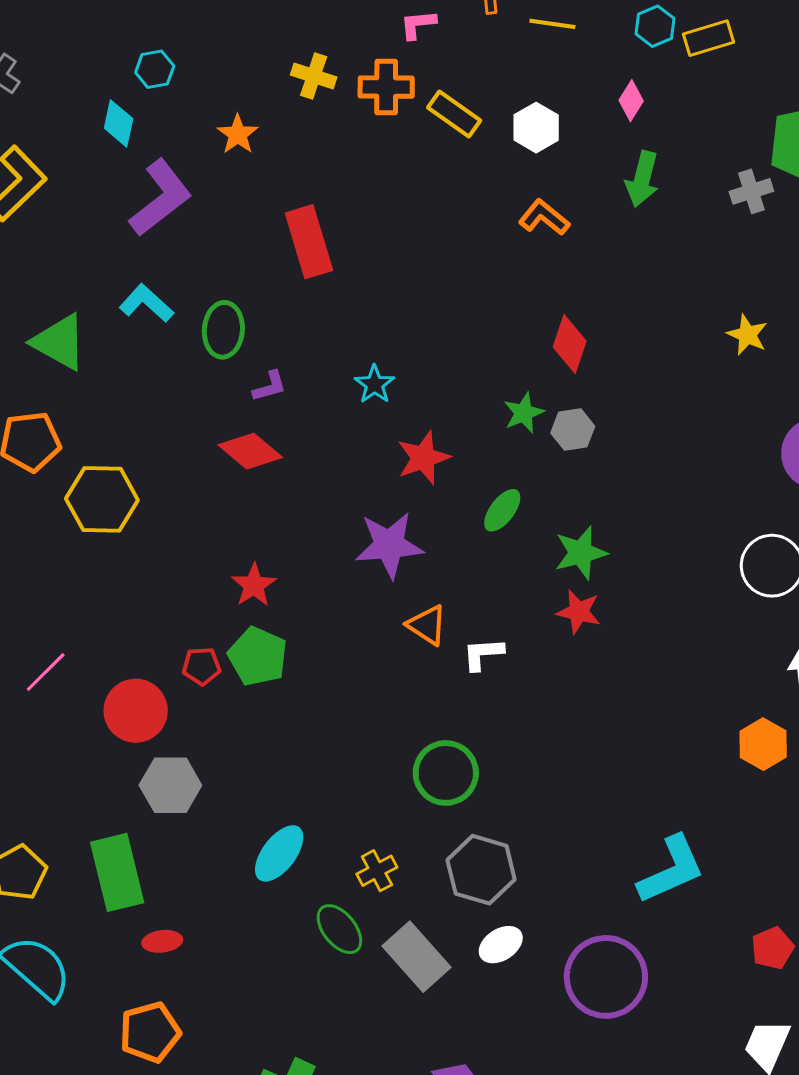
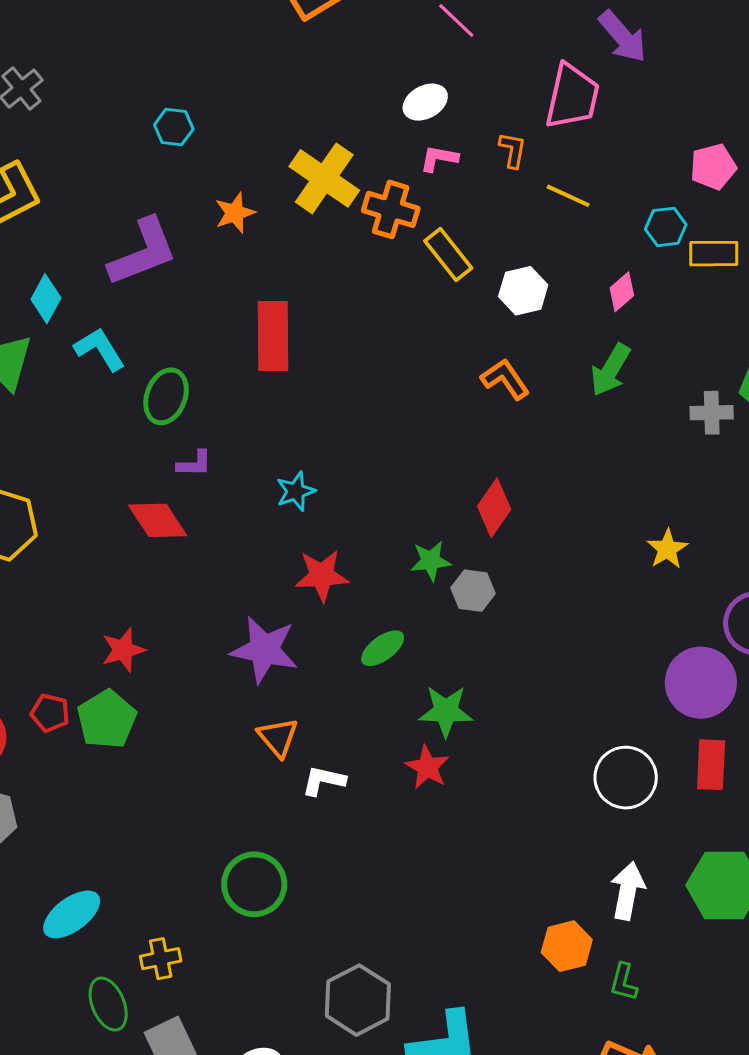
yellow cross: (314, 76) -> (324, 178), size x1.6
cyan diamond: (119, 123) -> (46, 299), moved
gray hexagon: (481, 870) -> (358, 1000), moved

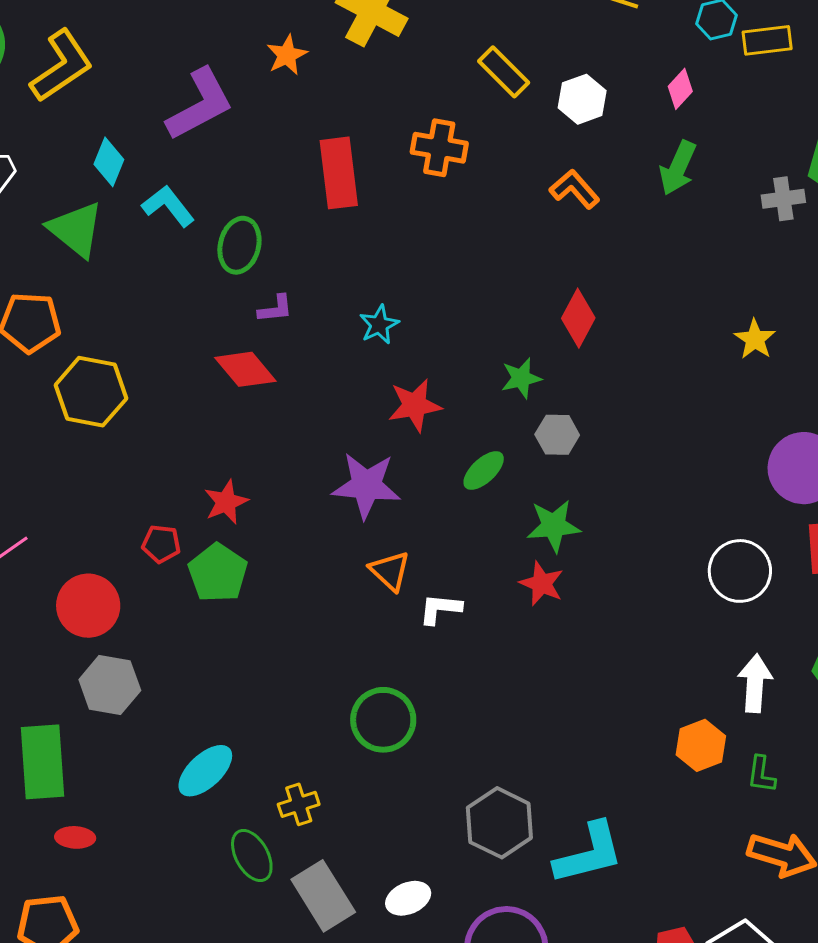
orange cross: (391, 209) -> (439, 148), moved
gray hexagon: (473, 591) -> (557, 435), moved
red pentagon: (50, 713) -> (161, 544), moved

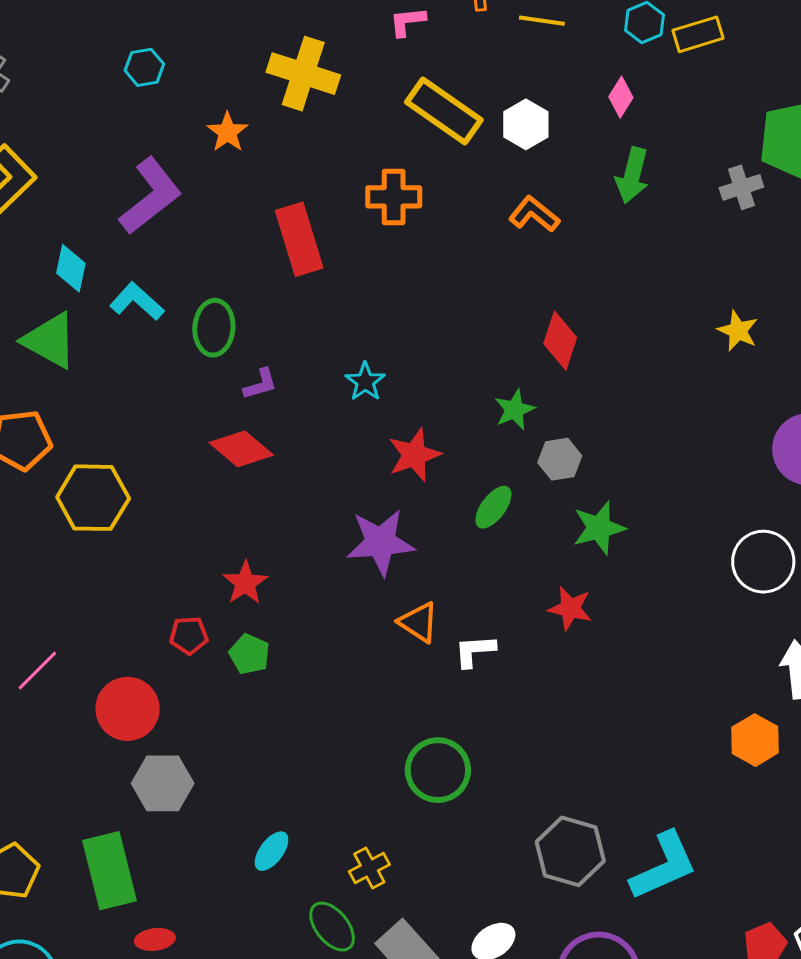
yellow rectangle: (504, 72) -> (444, 111), size x1.4
green star: (554, 526) -> (599, 528), moved
green pentagon: (218, 573) -> (249, 654), size x0.7
cyan ellipse: (205, 771) -> (272, 851), size x0.7

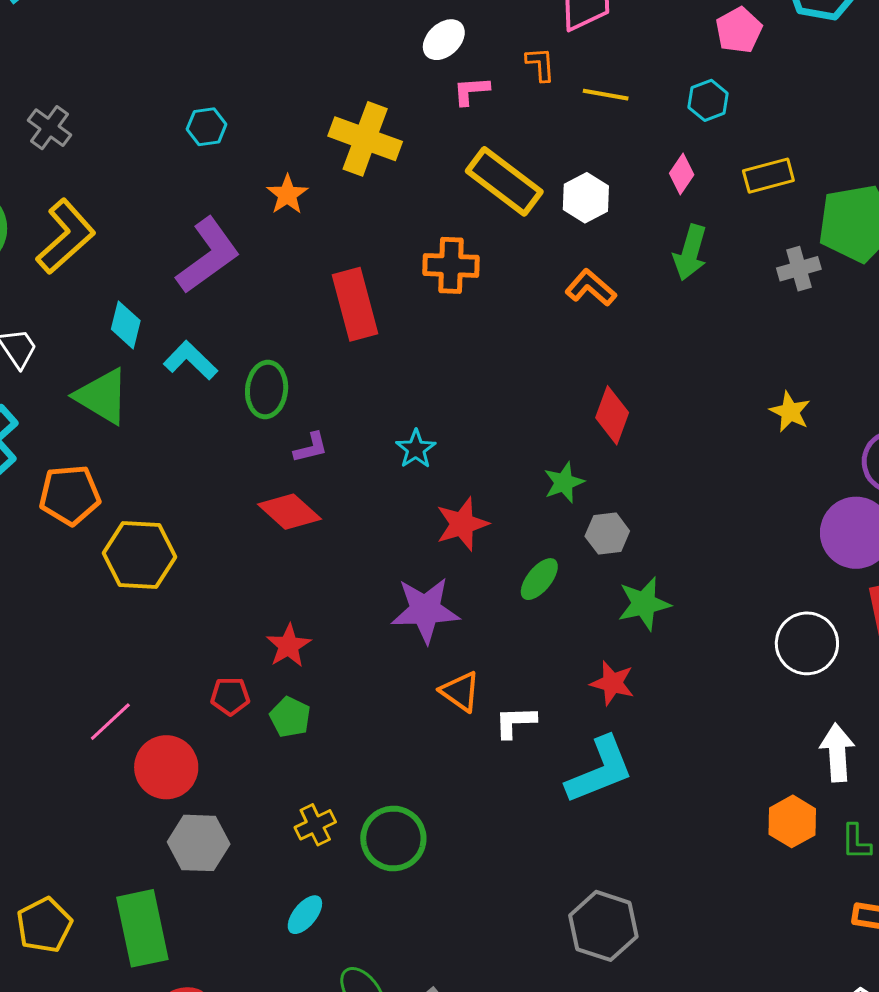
yellow rectangle: (698, 34) -> (768, 176), moved
pink line: (37, 671) -> (110, 722), moved
green circle: (438, 770) -> (393, 838), moved
cyan L-shape: (664, 866) -> (600, 770), moved
yellow cross: (369, 868) -> (315, 825), moved

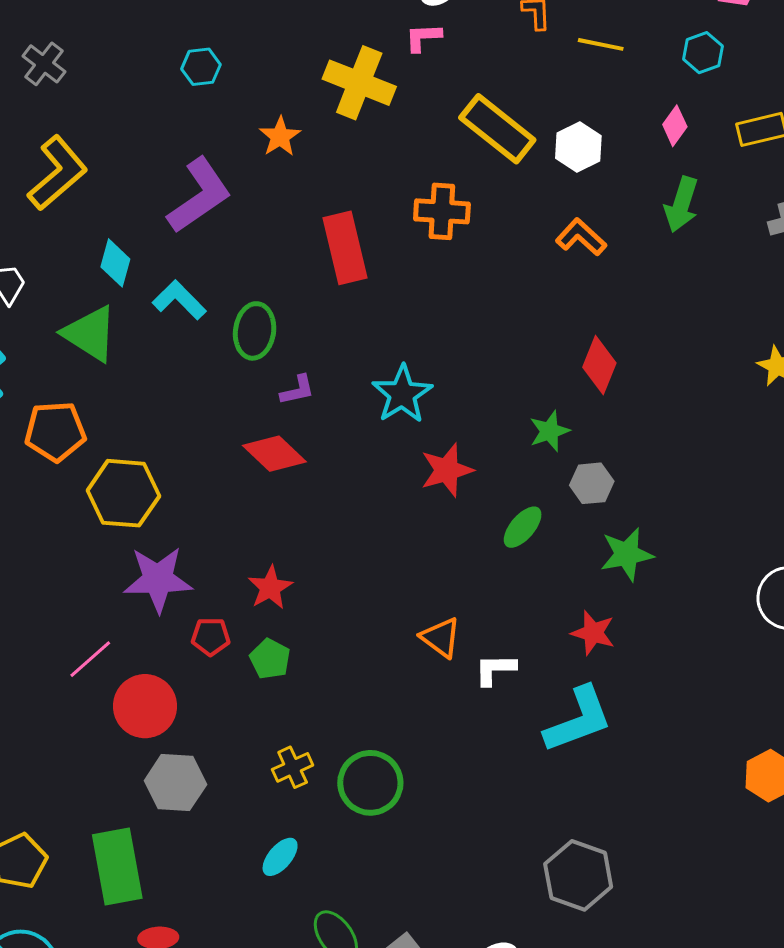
pink L-shape: (471, 91) -> (423, 37), moved
cyan star: (416, 449) -> (402, 394), size x1.5
purple star: (425, 610) -> (158, 579), moved

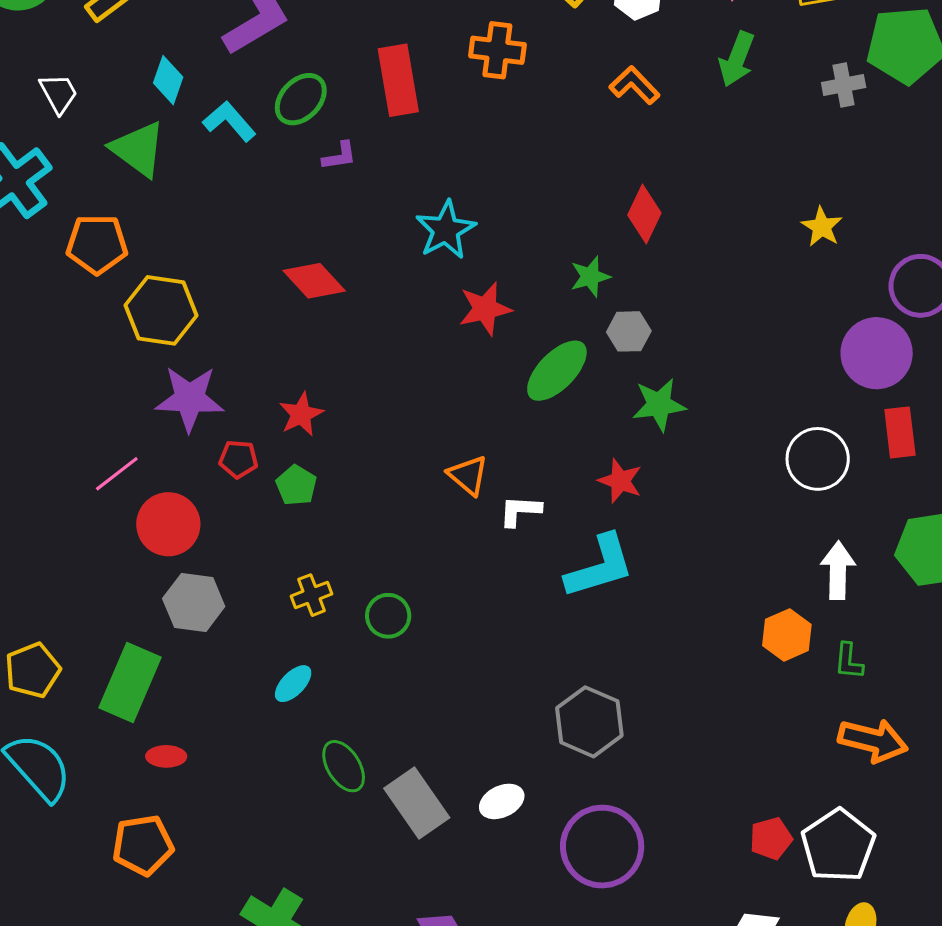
green ellipse: (255, 331) -> (301, 99), moved, turned 32
purple L-shape: (297, 390) -> (339, 156), moved
green ellipse: (523, 527) -> (557, 371), size x1.5
green circle: (370, 783) -> (388, 616), size x0.7
green rectangle: (117, 867) -> (130, 682), turned 30

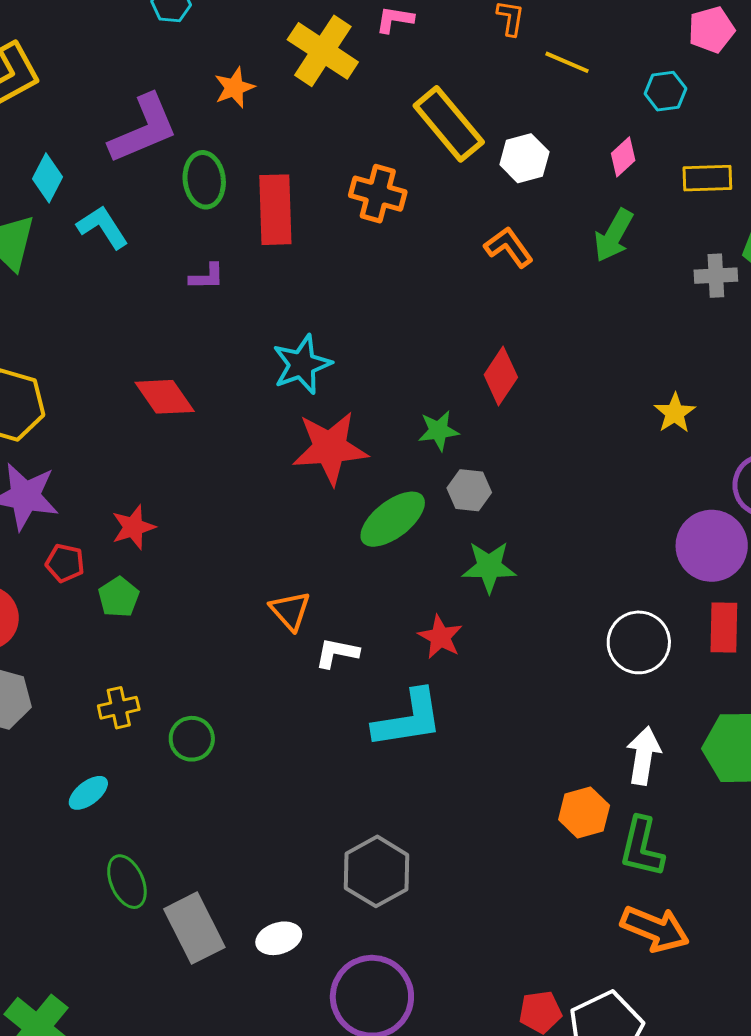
green ellipse: (301, 99) -> (204, 180), moved, turned -58
red star: (485, 309) -> (330, 448), size x1.4
green L-shape: (849, 661) -> (642, 847), size x1.6

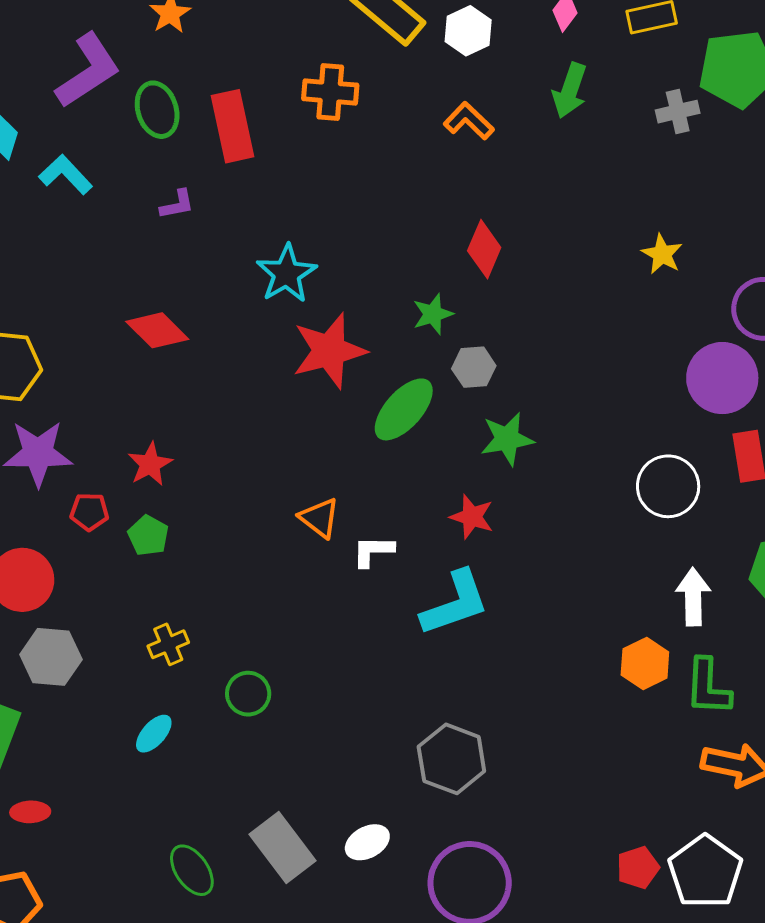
green circle: (192, 739) -> (248, 694), moved
green ellipse: (127, 882) -> (192, 870), moved

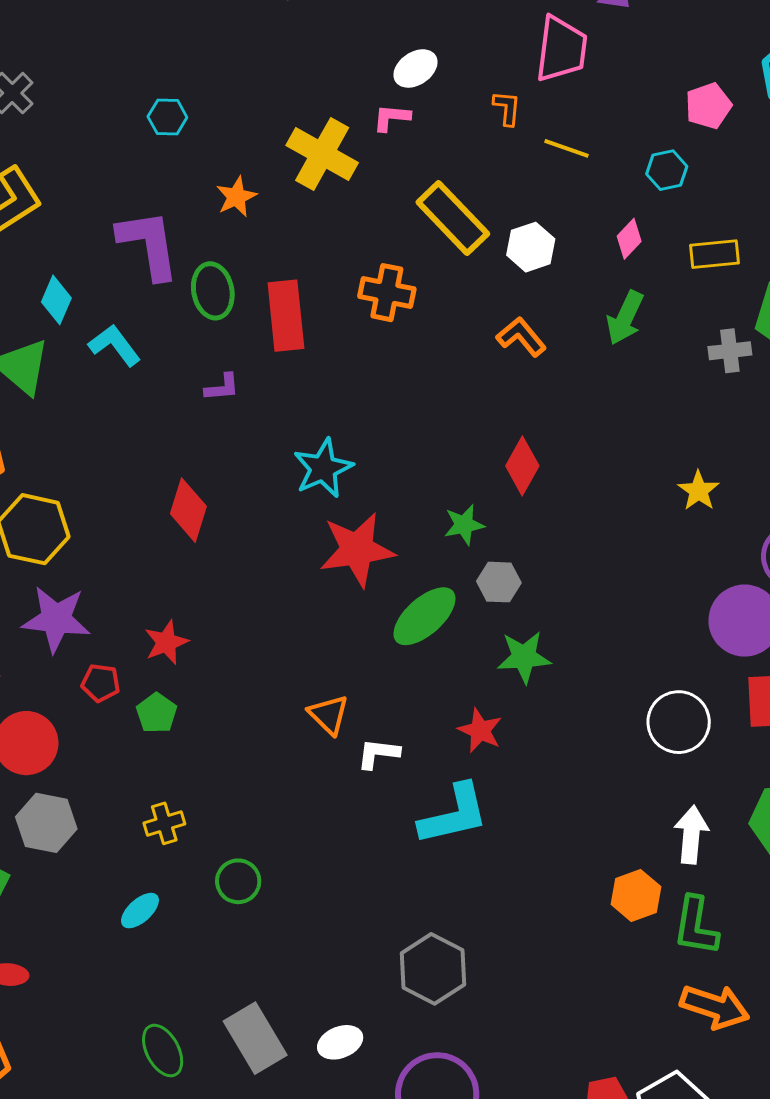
purple L-shape: (88, 71) -> (149, 244), turned -72
red diamond: (157, 330) -> (188, 510), turned 56

